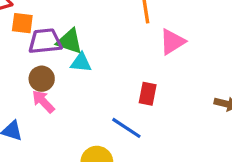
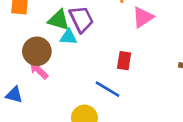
purple trapezoid: (45, 41) -> (81, 19), moved, turned 72
brown circle: (42, 79) -> (37, 51), size x1.4

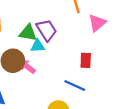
pink arrow: (39, 70) -> (27, 67), moved

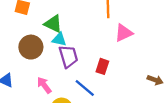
purple trapezoid: (47, 30) -> (68, 56), moved
pink arrow: (27, 67) -> (44, 85), moved

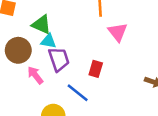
pink triangle: (124, 33) -> (118, 32), turned -42
pink arrow: (44, 85) -> (35, 75), moved

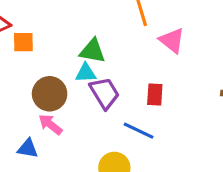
green triangle: (42, 25) -> (92, 51), moved
pink arrow: (35, 75) -> (50, 124), moved

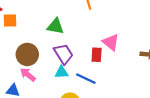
pink triangle: (172, 40) -> (111, 42), moved
cyan triangle: (86, 73) -> (62, 72), moved

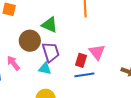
brown circle: (27, 54) -> (30, 41), moved
blue line: (86, 79) -> (84, 75), moved, turned -48

